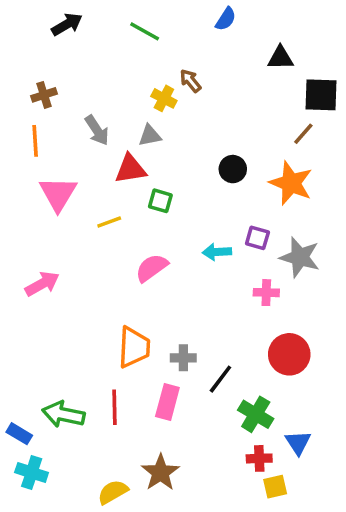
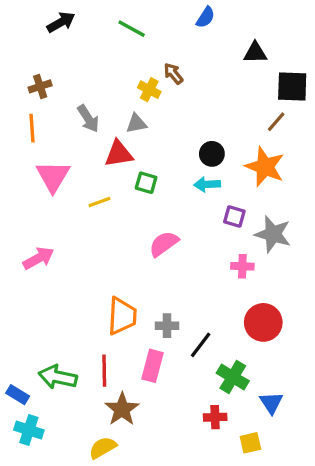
cyan arrow: (217, 252) -> (207, 184), moved
pink semicircle: (152, 268) -> (164, 244), moved
red cross: (259, 458) -> (215, 417), moved
brown star: (160, 473) -> (122, 409), moved

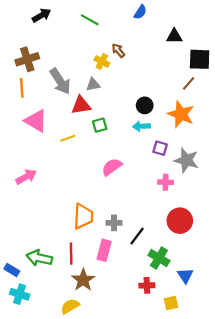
brown cross: (40, 86) -> (27, 59), size x1.5
gray arrow: (88, 119) -> (60, 81), size x1.4
pink triangle: (53, 176) -> (36, 121), turned -30
green square: (146, 183) -> (100, 125), turned -32

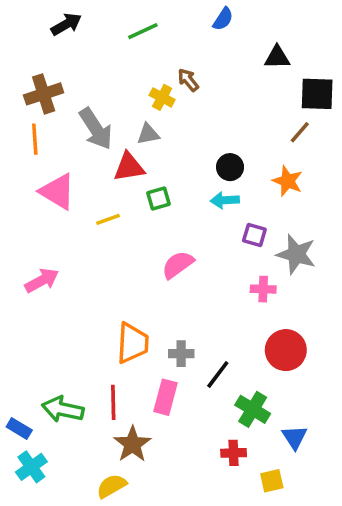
green line: (90, 20) -> (143, 31), turned -54
orange star: (181, 114) -> (288, 181), size x0.7
cyan cross: (20, 294) -> (31, 467), turned 36

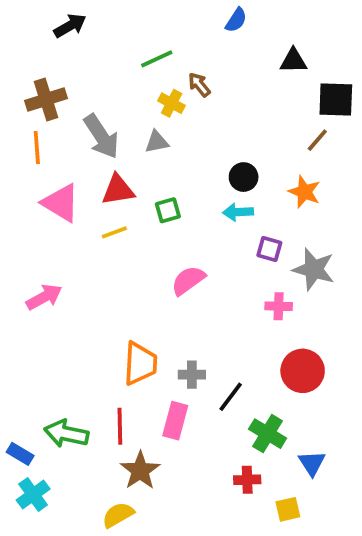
green line: (143, 31) -> (157, 59), moved
red triangle: (129, 167) -> (118, 190), moved

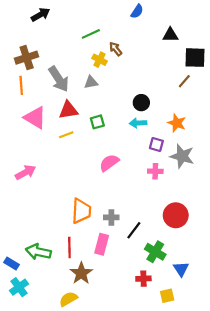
orange star: (304, 192) -> (177, 123), moved
pink cross: (279, 306) -> (155, 171), moved

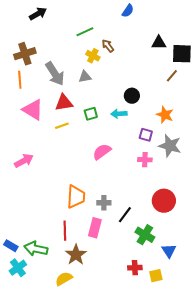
black triangle: (170, 35) -> (159, 43), moved
cyan arrow: (138, 123) -> (119, 114), moved
green arrow: (38, 252) -> (36, 249), moved
red cross: (143, 279) -> (135, 268), moved

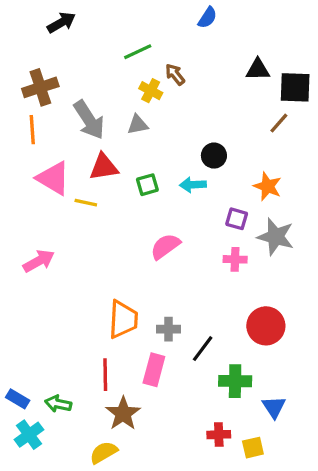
yellow line: (62, 126) -> (86, 203), moved, turned 32
green cross: (145, 235) -> (235, 381), turned -30
green arrow: (36, 249) -> (58, 404), size x0.7

